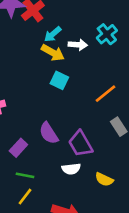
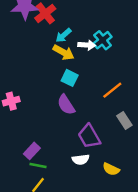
cyan cross: (107, 34) -> (103, 40), moved
purple semicircle: (49, 133) -> (66, 105), moved
purple rectangle: (18, 148) -> (32, 151), moved

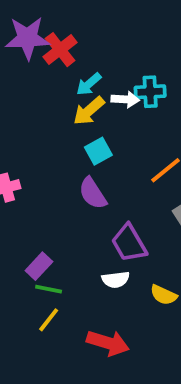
cyan cross: (103, 40) -> (150, 92), turned 36
yellow arrow: (64, 52) -> (89, 111), turned 110
cyan square: (70, 78) -> (98, 151), turned 35

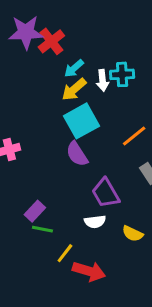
white arrow: (125, 99) -> (103, 80), turned 80
cyan square: (98, 151) -> (81, 121), size x1.6
yellow line: (49, 320) -> (65, 253), moved

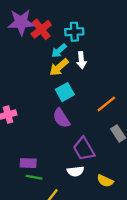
cyan cross: (122, 74) -> (74, 32), moved
cyan square: (81, 121) -> (65, 92), size x0.7
purple rectangle: (35, 211) -> (28, 163), turned 49

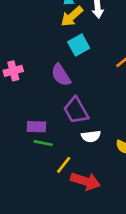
purple semicircle: (61, 118) -> (61, 75), moved
purple trapezoid: (84, 149) -> (76, 110), moved

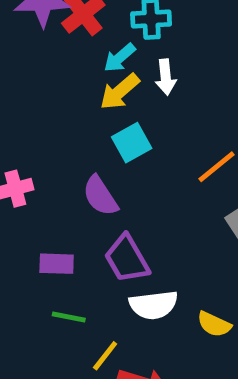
purple rectangle: (36, 127) -> (57, 264), moved
white semicircle: (91, 136) -> (154, 305), size x1.4

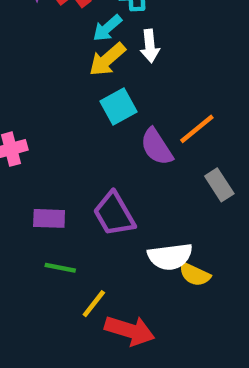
purple semicircle: (100, 196) -> (157, 147), moved
white semicircle: (154, 305) -> (170, 257), moved

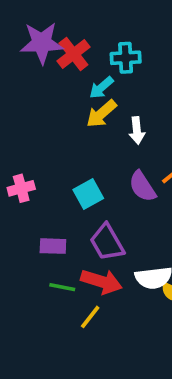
white arrow: (150, 46) -> (137, 130), moved
cyan square: (118, 106) -> (88, 194), moved
red arrow: (130, 330) -> (101, 281), moved

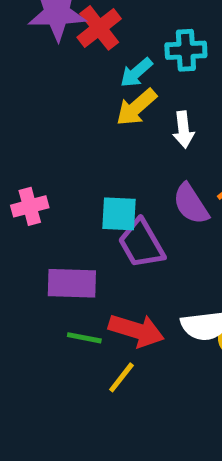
cyan cross: (126, 58) -> (186, 50), moved
cyan square: (88, 194) -> (119, 214), turned 32
purple trapezoid: (107, 242) -> (141, 244), moved
purple rectangle: (53, 246) -> (72, 283), size x1.4

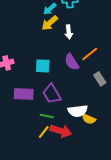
purple trapezoid: (141, 244) -> (52, 94), moved
red arrow: (136, 330) -> (61, 131), moved
green line: (84, 338) -> (47, 116), moved

